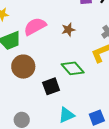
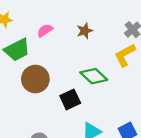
pink semicircle: (35, 26) -> (45, 31), size x0.6

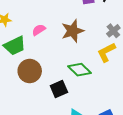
brown star: (85, 31) -> (73, 31), size x1.6

